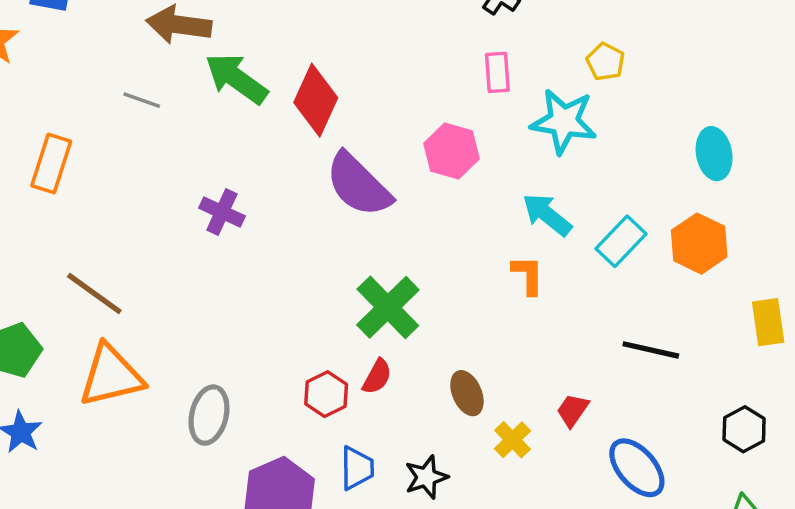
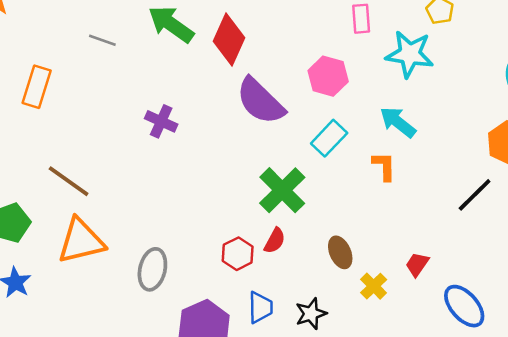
cyan rectangle: (621, 241) -> (329, 138), moved
black line: (651, 350) -> (475, 195), moved, turned -57

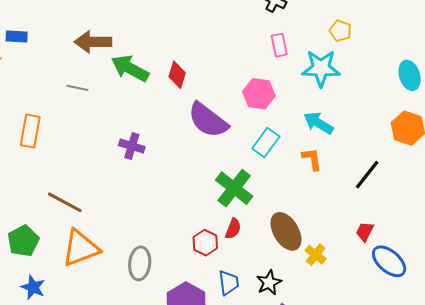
red diamond: (229, 40) -> (177, 75), size x0.7
black line: (475, 195) -> (367, 175), moved
brown ellipse: (340, 252) -> (286, 231), size x1.5
red trapezoid: (417, 264) -> (365, 231), moved

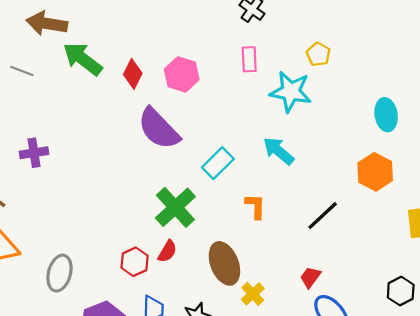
pink hexagon: (259, 94) -> (182, 74), moved
purple cross: (132, 146) -> (34, 153), moved, turned -35
orange L-shape: (312, 159) -> (255, 206), moved

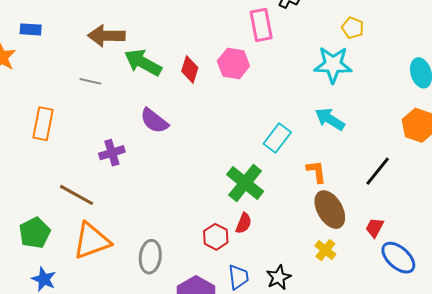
pink rectangle: (249, 59) -> (261, 25), moved, size x1.4
purple semicircle: (159, 129) -> (154, 121), moved, size x0.7
brown ellipse: (224, 263) -> (330, 210), moved

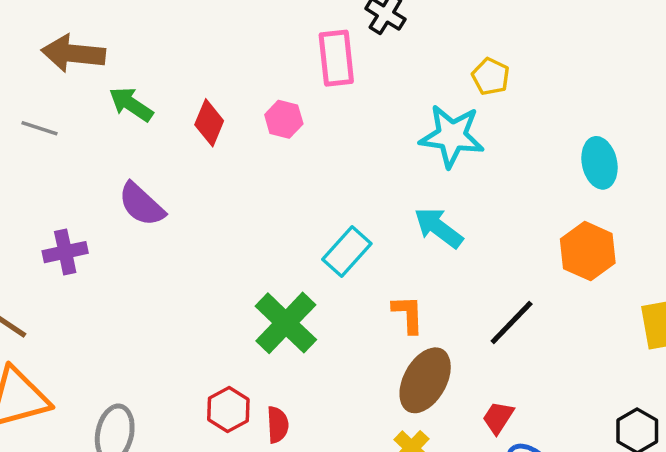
green arrow: (143, 63) -> (131, 104), size x0.7
pink hexagon: (233, 64) -> (284, 119), size x0.7
brown ellipse: (330, 210) -> (425, 380), turned 54
red semicircle: (244, 223) -> (278, 425), moved, turned -30

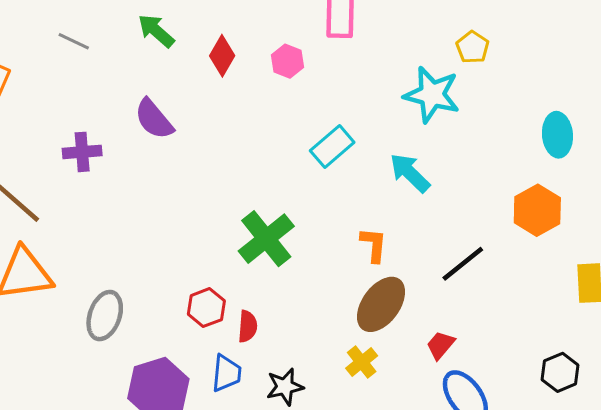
cyan rectangle: (347, 252) -> (332, 146), moved

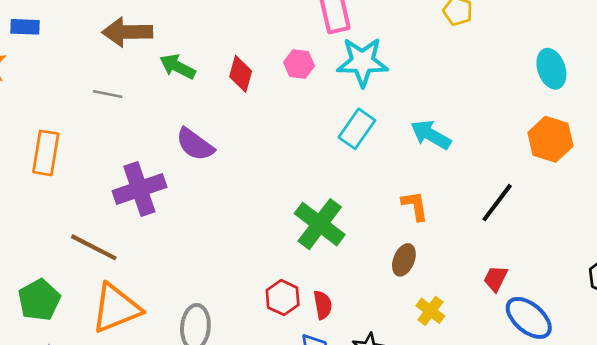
cyan star: (432, 95) -> (362, 62), moved
purple cross: (82, 152) -> (139, 189), size x1.5
brown ellipse: (381, 304) -> (404, 260), moved, size x0.6

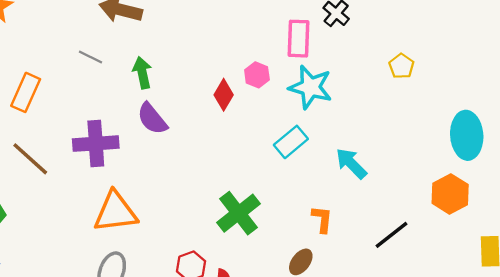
green arrow: (177, 67) -> (142, 73), moved, turned 36
cyan ellipse: (551, 69) -> (467, 135), size x1.4
red diamond: (241, 74) -> (224, 95), moved
brown line: (94, 247) -> (30, 159), moved
orange triangle: (116, 308) -> (115, 212), moved

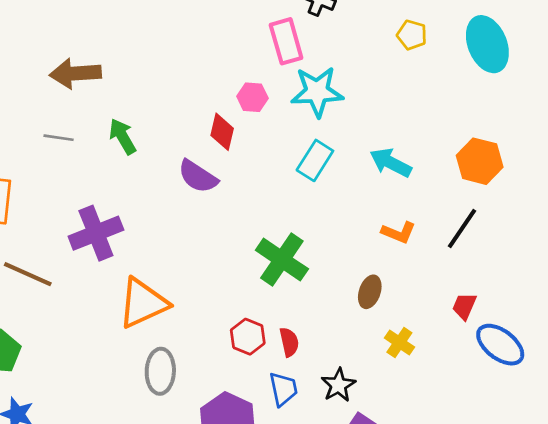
purple semicircle: (152, 119) -> (198, 176), moved
cyan ellipse: (467, 135) -> (487, 44), moved
orange hexagon: (450, 194) -> (480, 161), moved
orange L-shape: (322, 219) -> (399, 232), moved, turned 124

